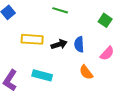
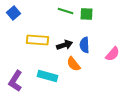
green square: (105, 20) -> (86, 14), moved, turned -32
orange semicircle: (86, 72) -> (74, 64), moved

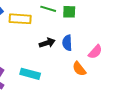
yellow rectangle: (38, 40) -> (20, 19), moved
orange semicircle: (74, 64) -> (79, 69), moved

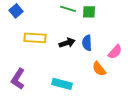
yellow rectangle: (20, 19) -> (35, 38), moved
cyan rectangle: (30, 74) -> (62, 84), moved

